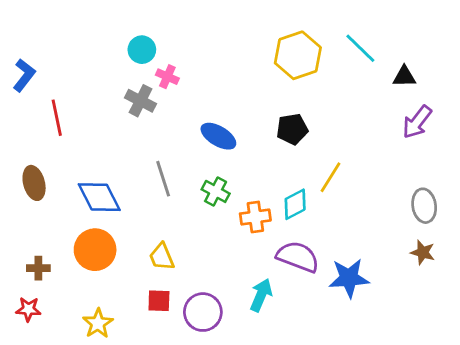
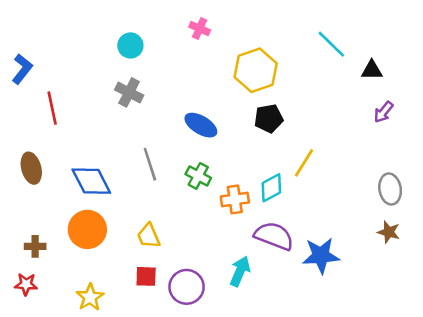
yellow hexagon: (298, 55) -> (256, 70), moved
pink cross: (167, 77) -> (200, 29), moved
purple arrow: (417, 122) -> (384, 112), size x0.7

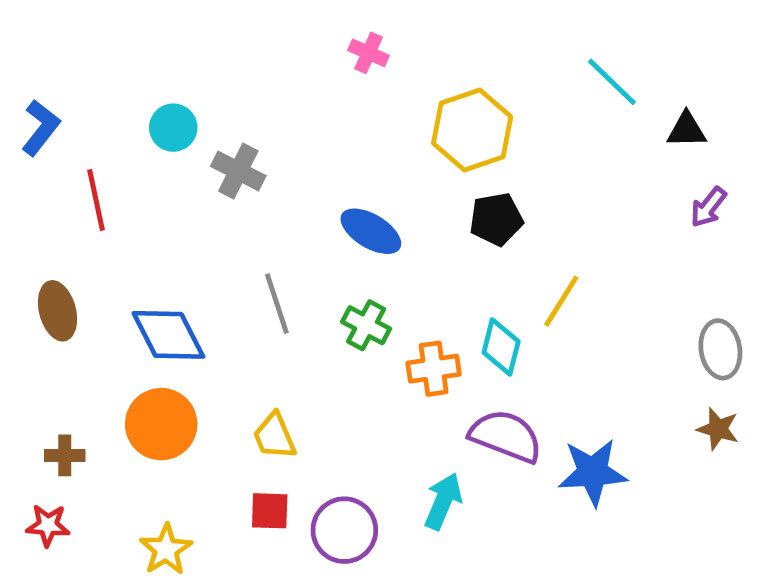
cyan circle: (130, 45) -> (173, 128), moved
cyan diamond: (271, 188) -> (501, 347), turned -48

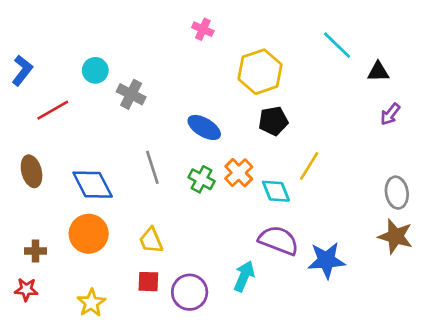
red line: (96, 200) -> (53, 110), turned 72
cyan diamond: (501, 347) -> (276, 191), turned -36
orange cross: (434, 369) -> (239, 173), moved, turned -36
brown star: (718, 429) -> (395, 236), size x1.5

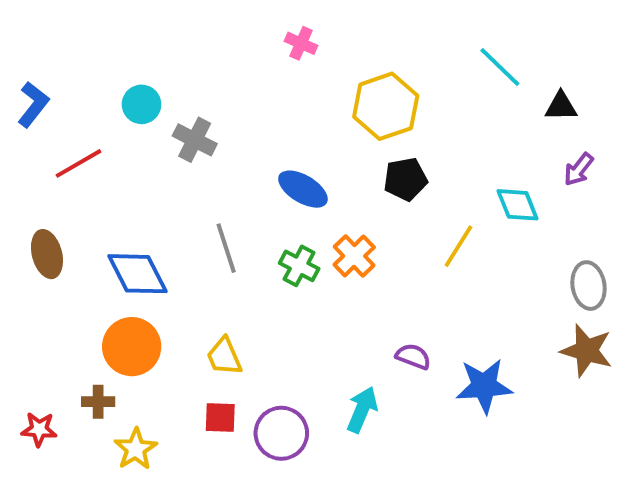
cyan diamond: (276, 191) -> (518, 205), moved
purple semicircle: (279, 240) -> (413, 356), size x0.6
brown cross: (35, 251) -> (98, 402), moved

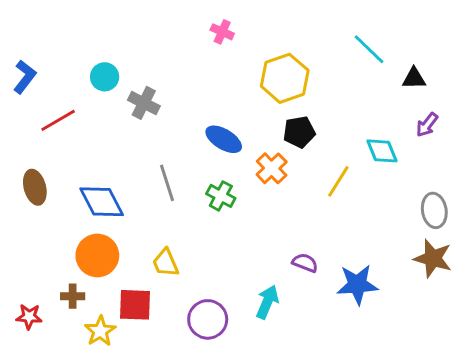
orange cross: (354, 256) -> (272, 168), moved
red square: (220, 417) -> (135, 305), moved, size x1.4

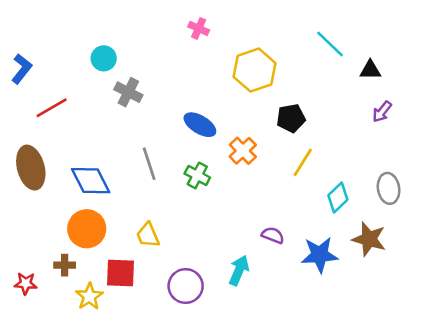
cyan circle: (105, 77) -> (104, 58), moved
black pentagon: (299, 132) -> (291, 118), moved
cyan diamond: (382, 151) -> (338, 198), moved, turned 68
brown ellipse: (35, 187) -> (31, 168), size x1.4
brown star: (433, 258) -> (369, 239), moved

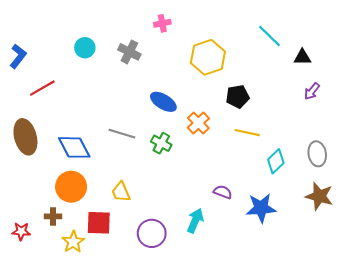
pink cross: (199, 28) -> (162, 23), turned -35
gray cross: (128, 92) -> (129, 52), moved
yellow line: (303, 162) -> (247, 133), turned 70
gray line: (149, 164) -> (122, 134), turned -55
brown star: (369, 239) -> (319, 196), moved

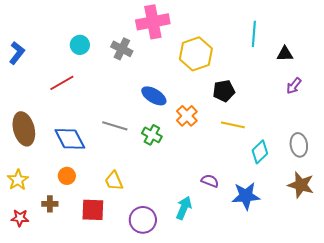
pink cross: (162, 23) -> (153, 22), size x2.0
cyan line: (269, 36) -> (254, 34), turned 50
red line: (42, 88) -> (62, 83), moved
orange circle: (71, 187) -> (67, 176), size x0.6
yellow star: (73, 242) -> (18, 180), moved

